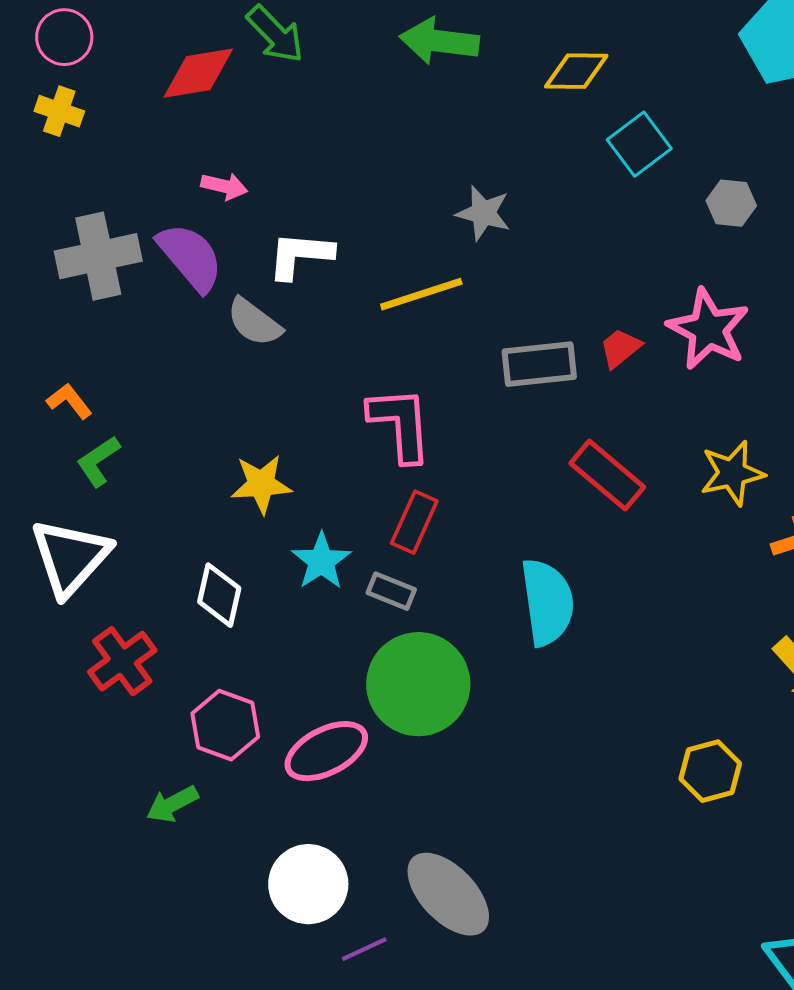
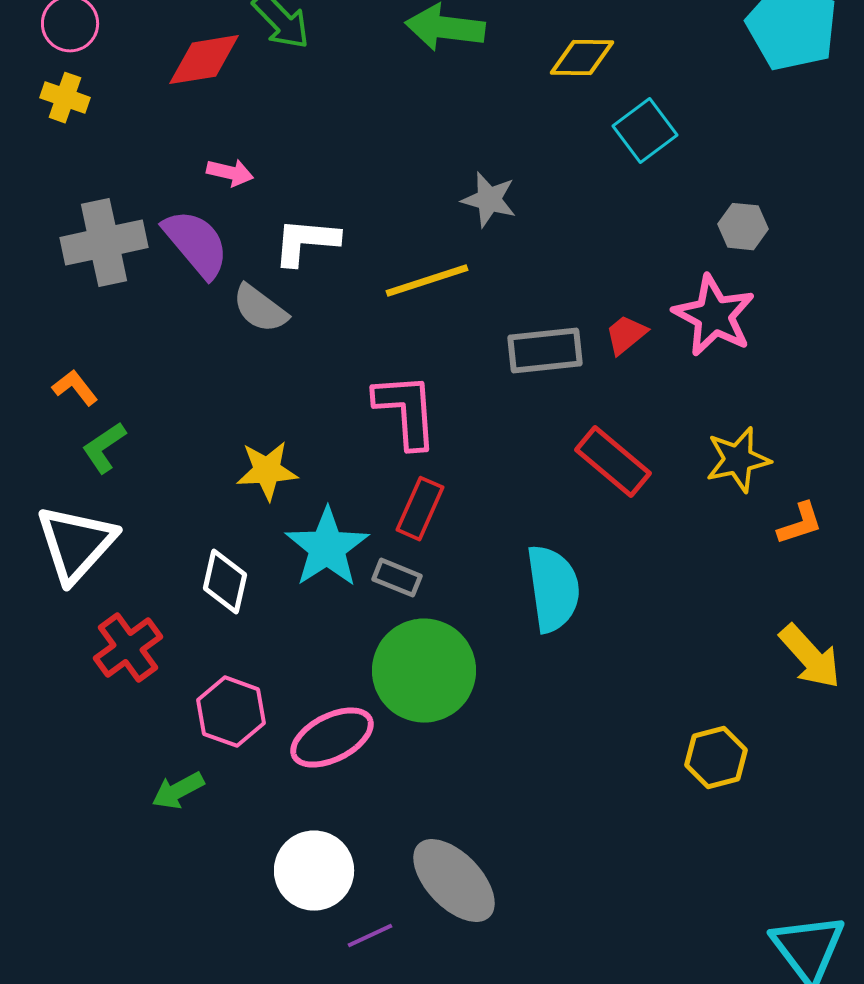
gray hexagon: (731, 203) -> (743, 227), moved
cyan star: (321, 561) -> (327, 548), size x1.4

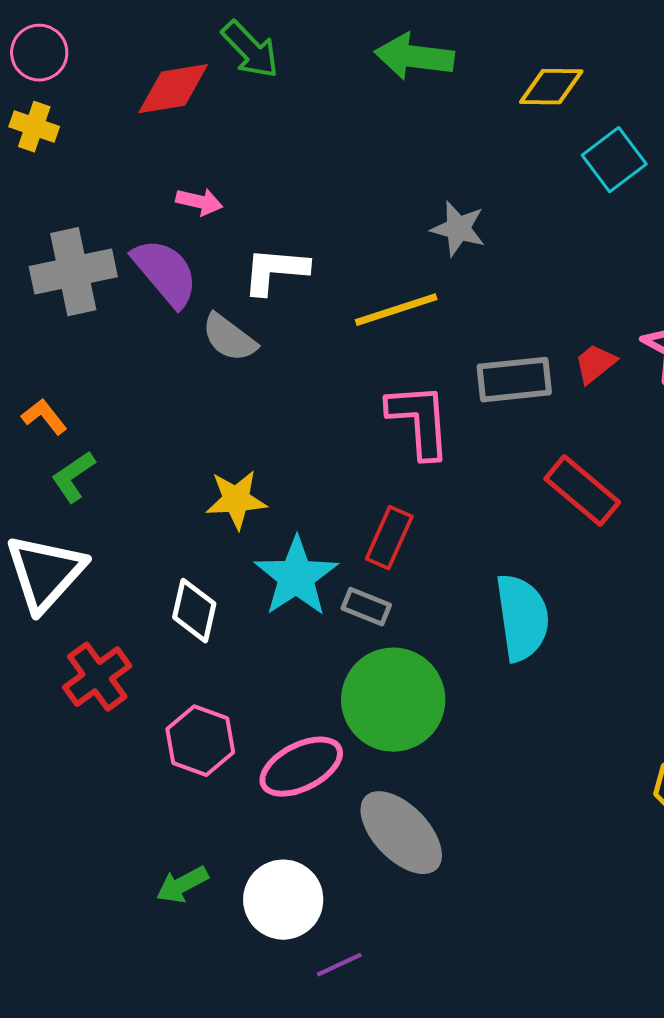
pink L-shape: (406, 411) -> (419, 421), moved
green arrow: (178, 791) -> (182, 885), moved
gray ellipse: (454, 881) -> (401, 833), moved

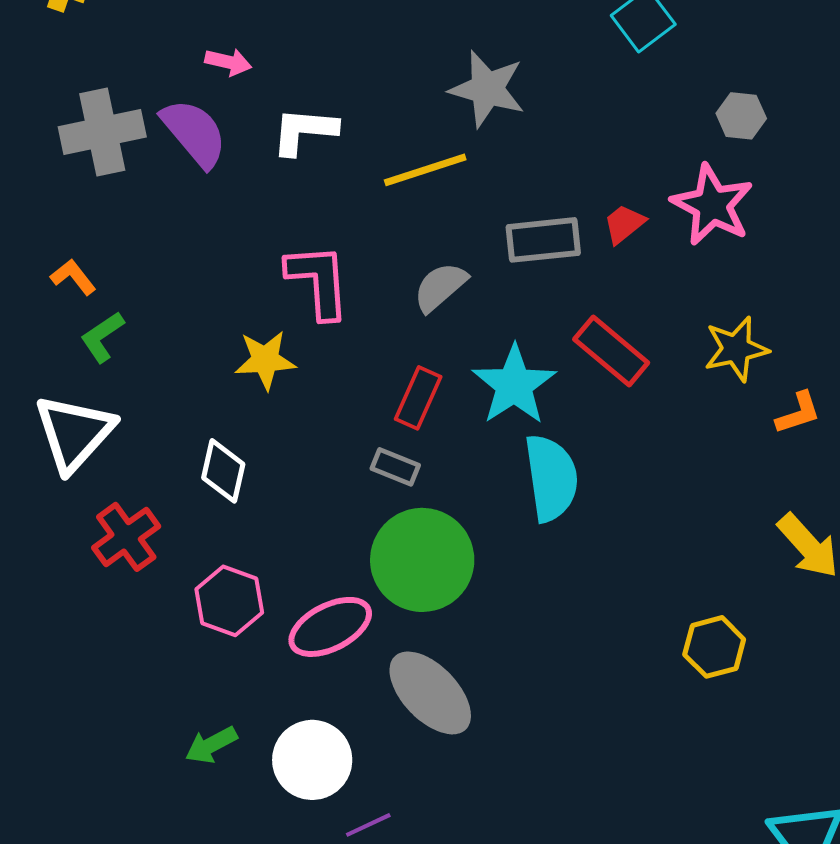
gray star: (458, 229) -> (487, 89), size x1.4
gray semicircle: (229, 338) -> (440, 287), moved, turned 102
pink L-shape: (419, 421) -> (318, 281), moved
cyan star: (296, 577) -> (514, 385), moved

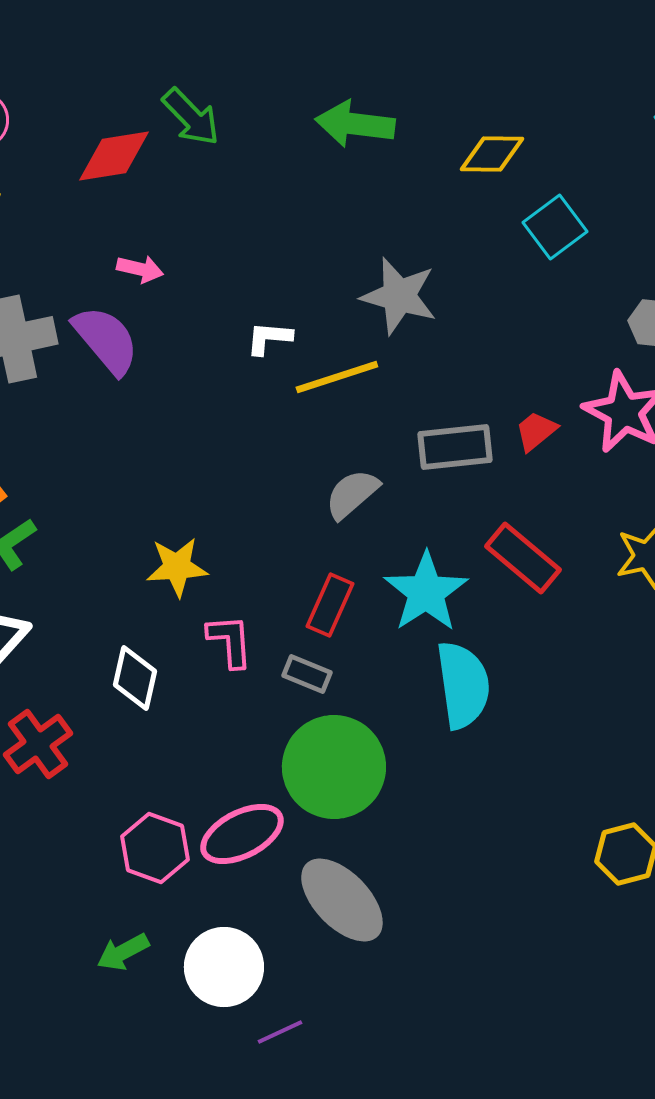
white L-shape: (304, 131) -> (269, 338), moved, size x0.7
pink L-shape: (318, 281) -> (230, 641), moved, size x0.7
pink hexagon: (229, 601) -> (155, 848), moved

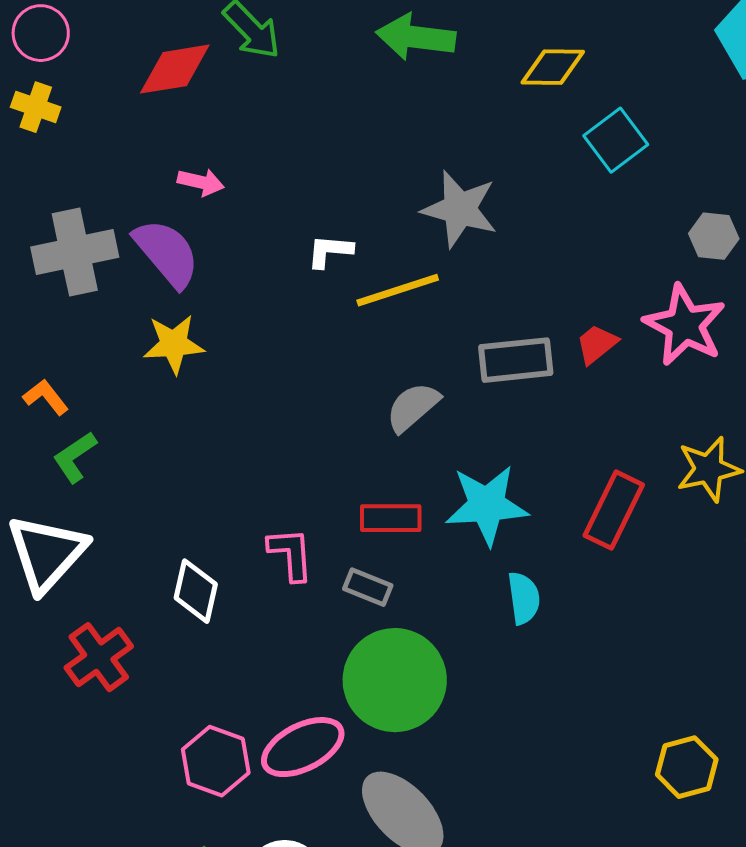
red rectangle: (523, 558) -> (614, 510), moved, turned 76
yellow star: (177, 567) -> (174, 344), moved
cyan star: (426, 592) -> (487, 505), turned 30
red rectangle: (330, 605) -> (391, 518), turned 66
cyan semicircle: (463, 685) -> (524, 598), size x0.6

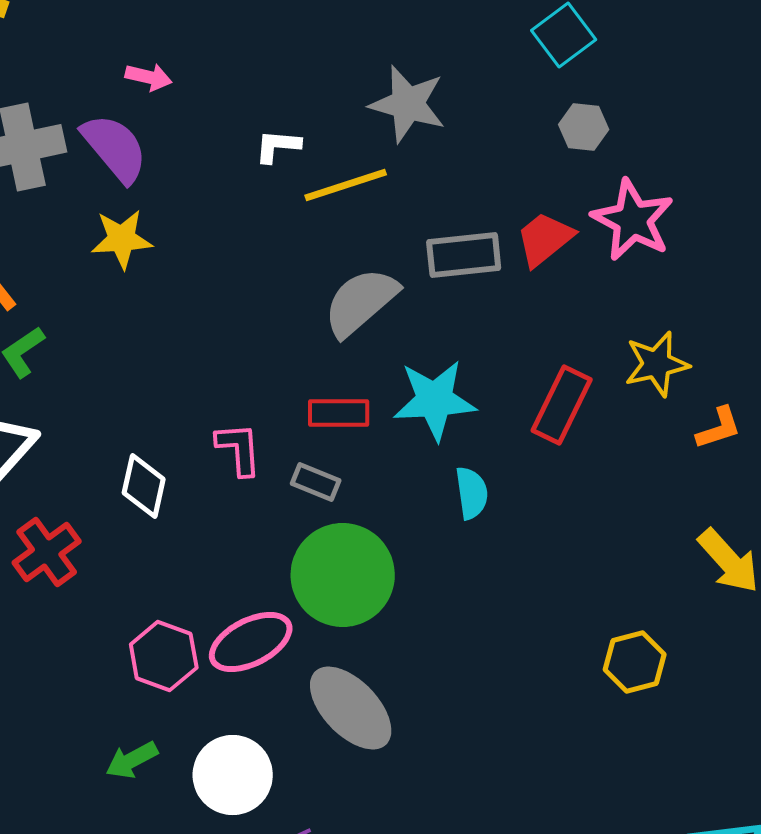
gray hexagon: (714, 236) -> (584, 127), moved
red trapezoid: (597, 344) -> (545, 239), size x1.4
gray semicircle: (413, 407) -> (361, 302), size x1.4

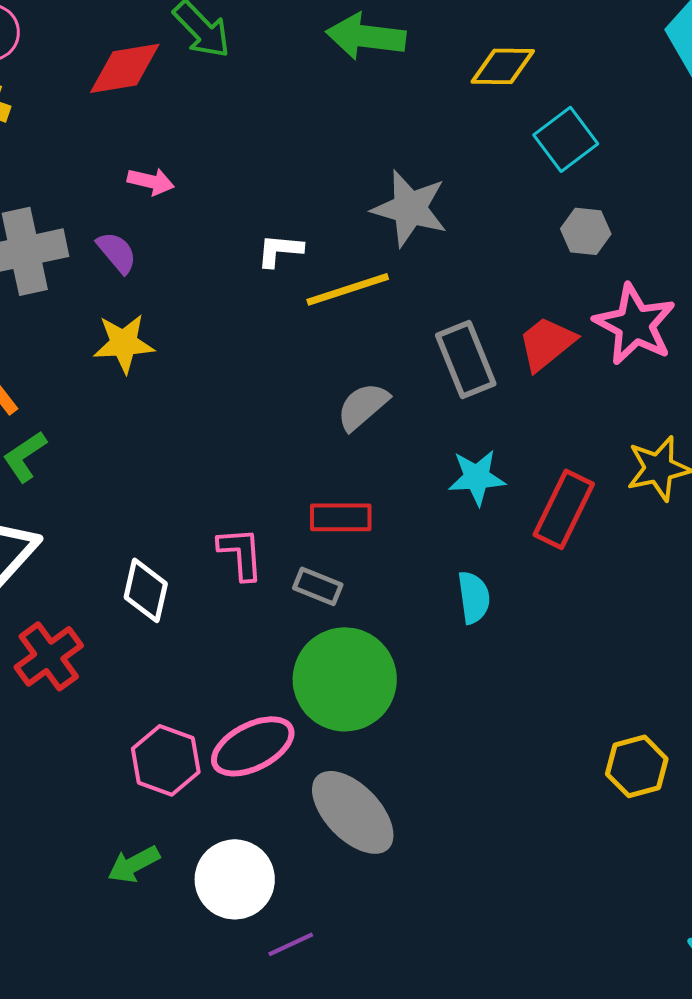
purple semicircle: (115, 148) -> (117, 252), size x0.6
gray rectangle: (464, 255) -> (466, 359), turned 74
gray semicircle: (361, 302) -> (363, 406), size x0.7
cyan star: (435, 400) -> (477, 477), moved, size x0.7

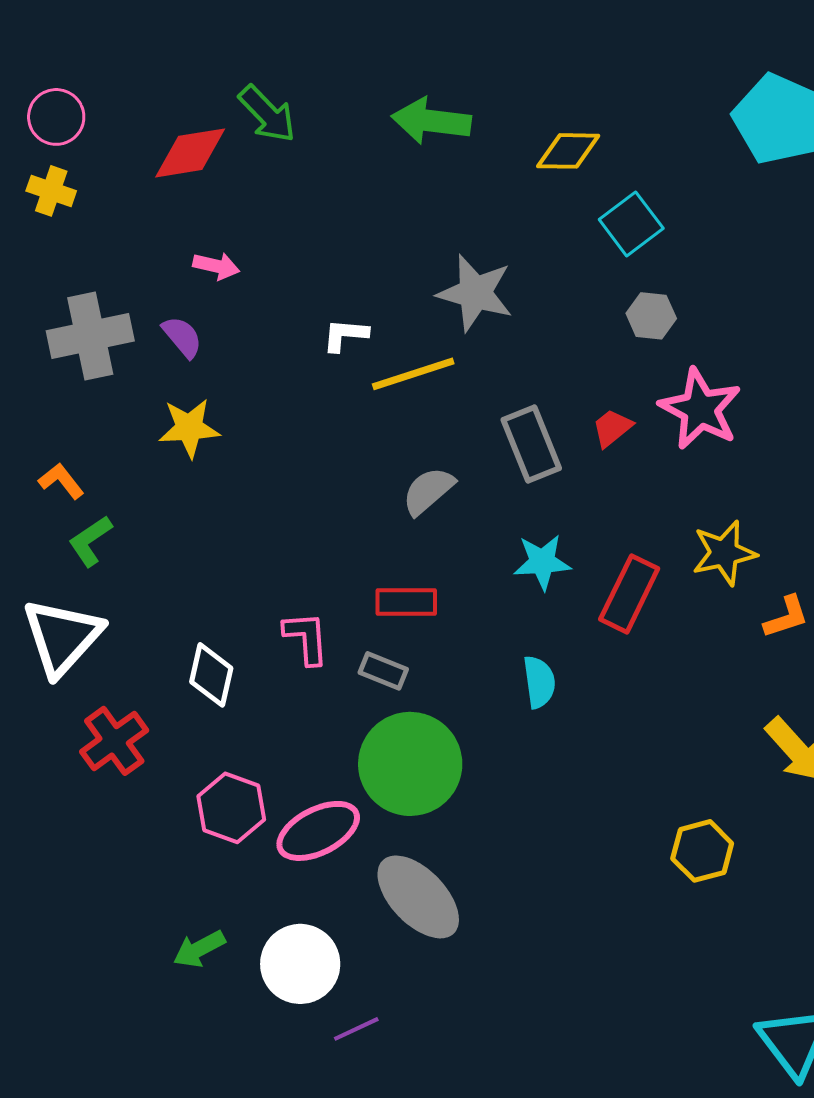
red trapezoid: (547, 343) -> (612, 428), size x0.7
pink hexagon: (166, 760) -> (231, 808), moved

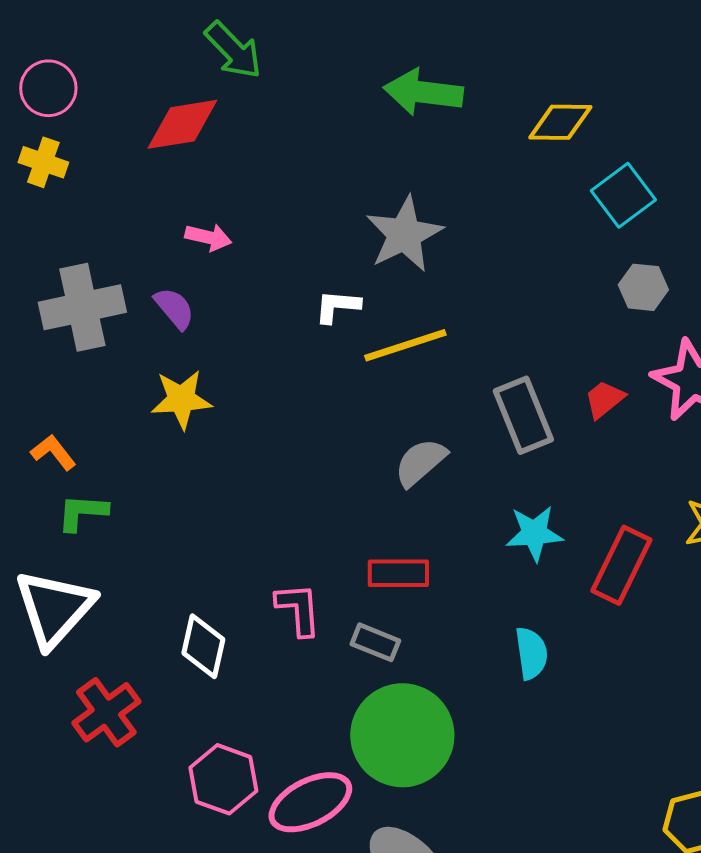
green arrow: (267, 114) -> (233, 50), moved
gray star: (475, 293) -> (404, 234), moved, turned 30
green L-shape: (90, 541) -> (82, 512), turned 38

